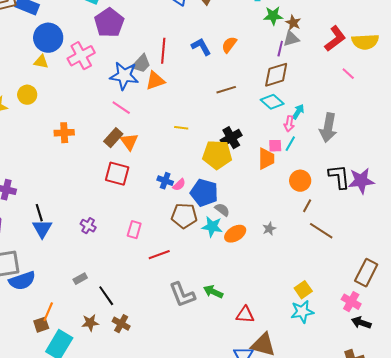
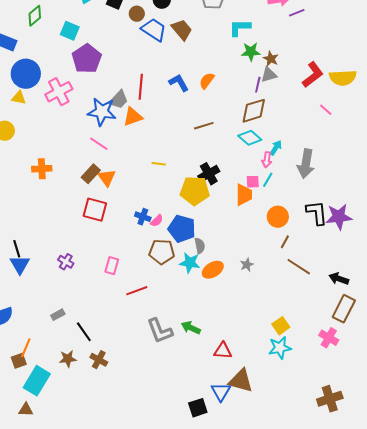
gray semicircle: (222, 210) -> (200, 246), turned 42
black arrow: (361, 323) -> (339, 279), moved

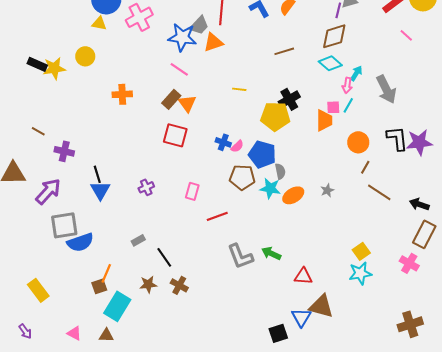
gray arrow: (306, 164) -> (386, 89), turned -36
purple cross: (66, 262) -> (146, 187), turned 35

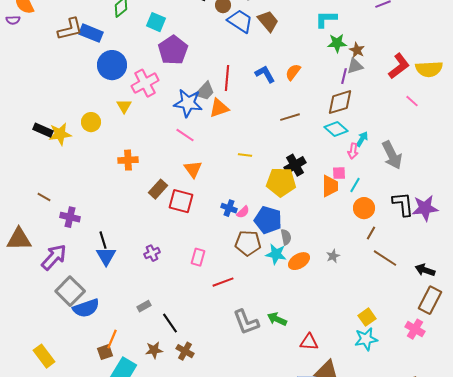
yellow triangle: (99, 23) -> (124, 106), moved, turned 49
brown rectangle: (171, 99) -> (158, 189), moved
cyan line: (348, 105) -> (355, 185), moved
gray square: (64, 225) -> (70, 291), turned -36

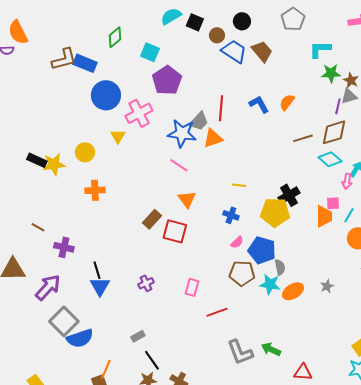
brown line: (290, 117) -> (303, 138), moved
orange cross: (128, 160) -> (95, 190), moved
blue cross: (229, 208) -> (231, 215), moved
black line: (170, 323) -> (152, 360), moved

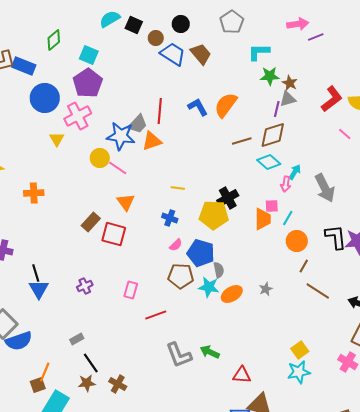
purple pentagon: (167, 80) -> (88, 83), moved
orange semicircle: (287, 102) -> (226, 105), size x1.5
yellow circle: (85, 152) -> (100, 158), moved

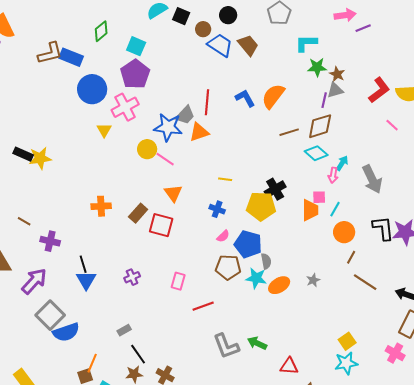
orange cross: (34, 193) -> (101, 206), moved

